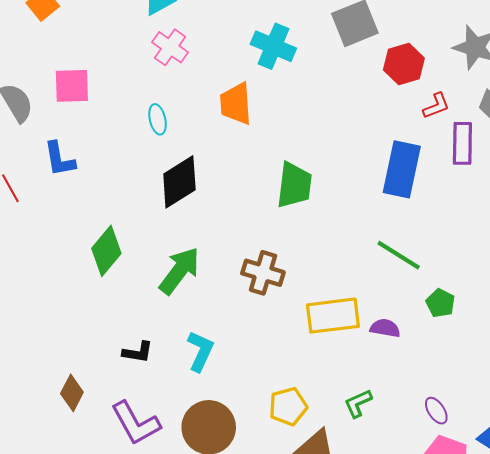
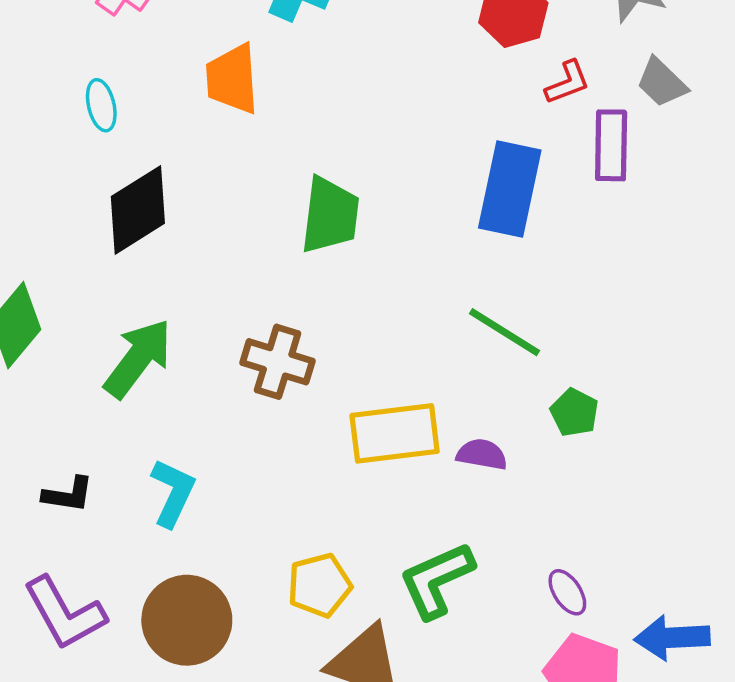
green L-shape: (358, 403) -> (436, 580), size x1.6

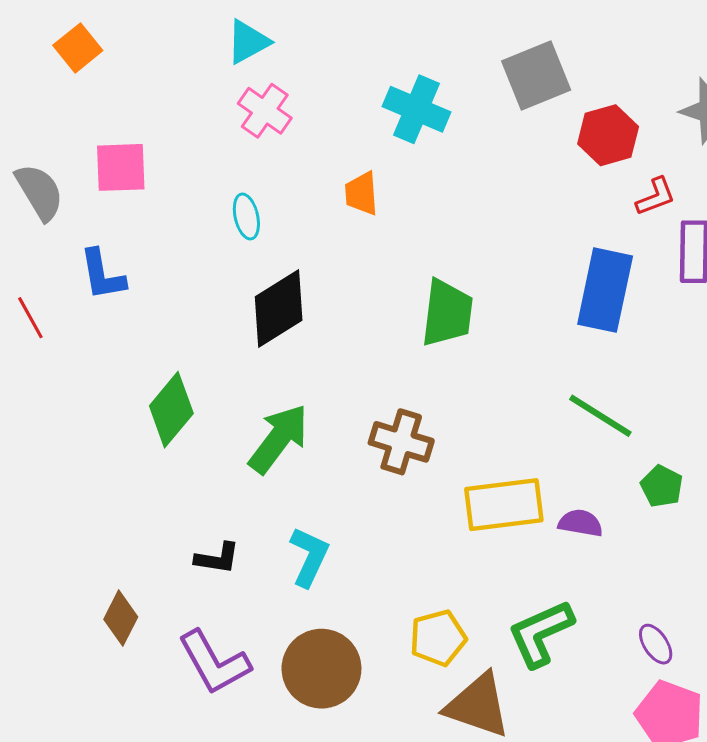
orange trapezoid: (232, 79) -> (361, 194), size x0.7

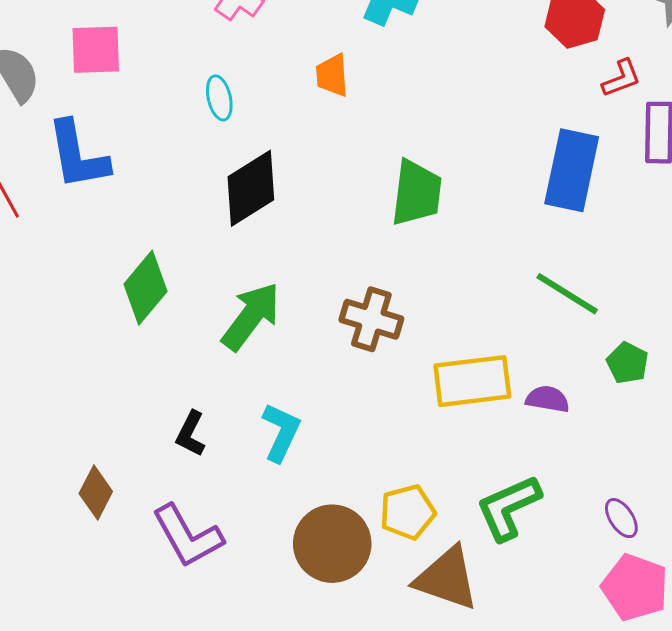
blue L-shape: (102, 275) -> (78, 155), size x1.4
black L-shape: (217, 558) -> (191, 434), turned 108
brown circle: (321, 669) -> (332, 544), moved

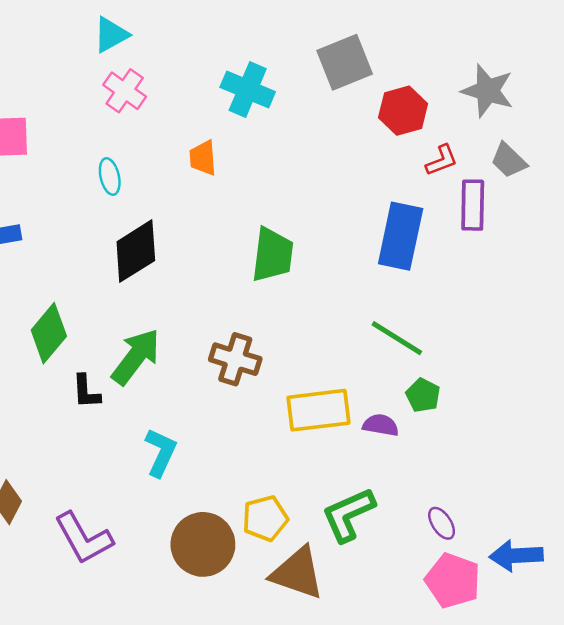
green pentagon: (627, 363) -> (423, 395), moved
black L-shape: (191, 434) -> (86, 392), moved, turned -30

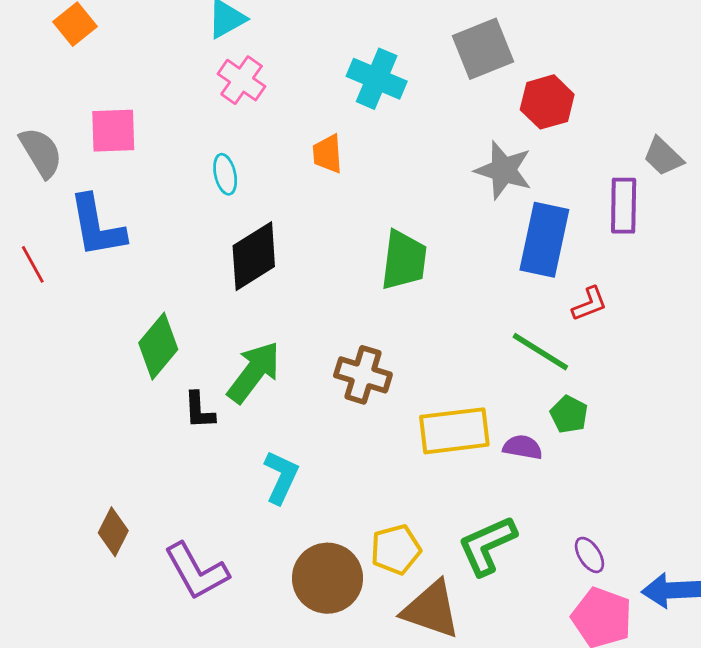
gray star: (488, 91) -> (504, 170), moved
red L-shape: (442, 160) -> (589, 304), moved

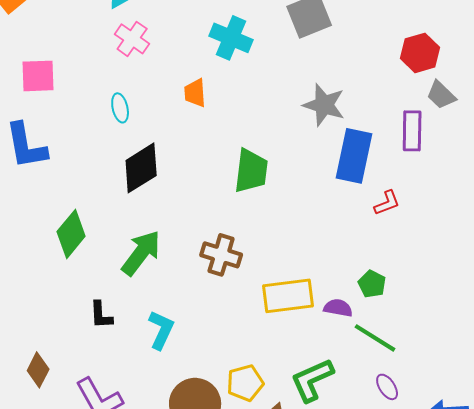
red hexagon: (547, 102) -> (420, 53), moved
green line: (540, 352) -> (375, 338), moved
black L-shape: (199, 410) -> (101, 315), moved

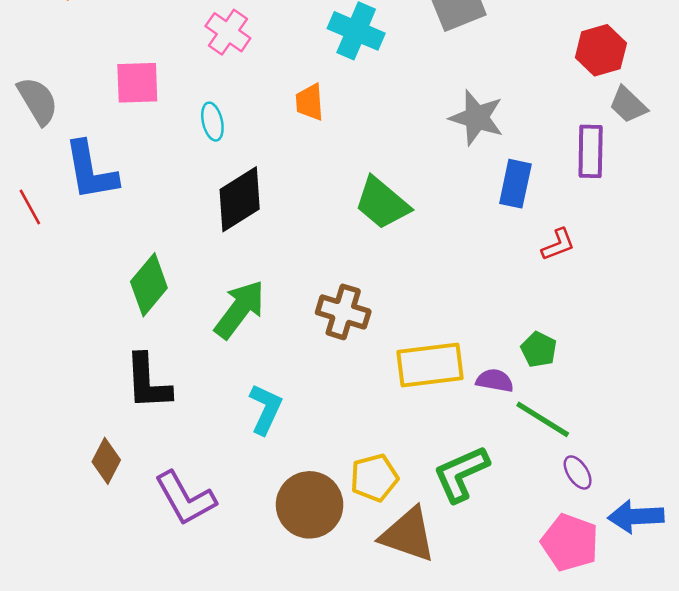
pink square: (38, 76) -> (137, 83), moved
blue rectangle: (354, 156) -> (515, 184), size x0.7
green trapezoid: (251, 171) -> (382, 203), turned 123
black L-shape: (101, 315) -> (148, 382), moved, size x1.6
purple ellipse: (387, 387) -> (578, 472), moved

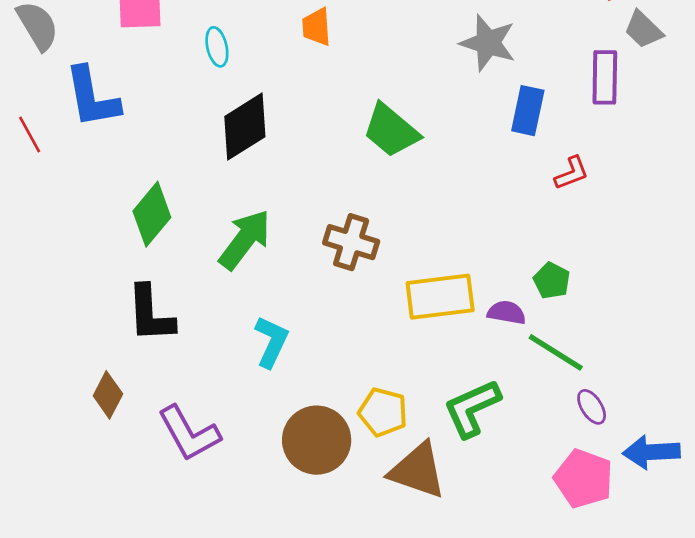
yellow pentagon: (374, 478) -> (383, 412), turned 30

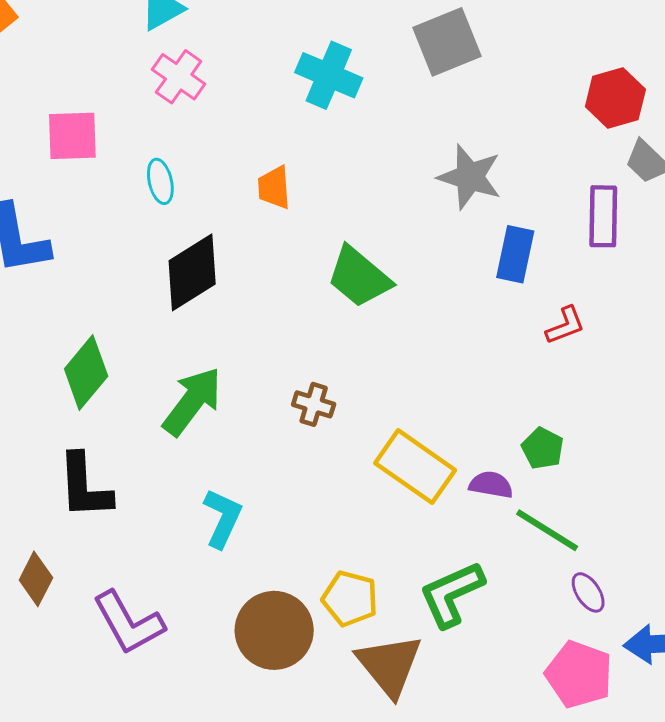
orange trapezoid: (317, 27) -> (274, 187), moved
brown cross: (351, 242) -> (314, 404), size x0.7
yellow rectangle: (440, 297) -> (415, 467), turned 42
brown triangle: (418, 471) -> (389, 665), turned 32

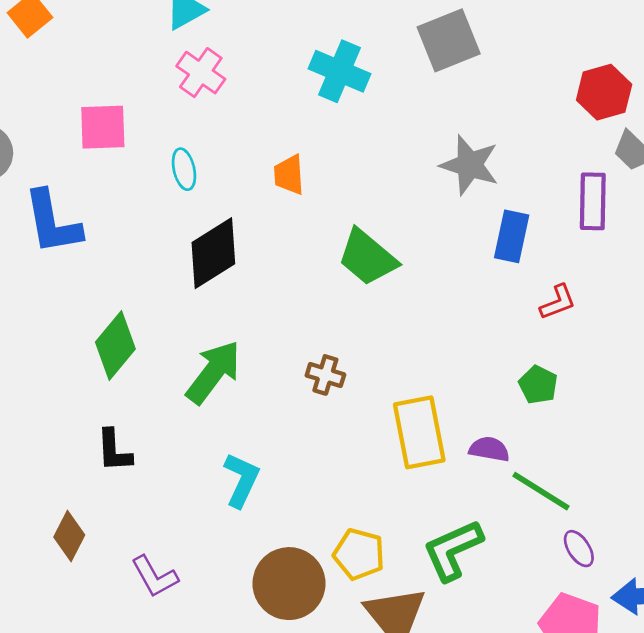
green pentagon: (543, 448) -> (538, 385), moved
yellow rectangle: (415, 467) -> (419, 432), turned 44
black L-shape: (85, 486) -> (114, 451), size x0.7
purple L-shape: (129, 623) -> (155, 577), size x0.7

